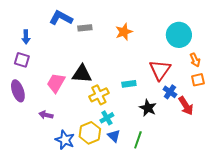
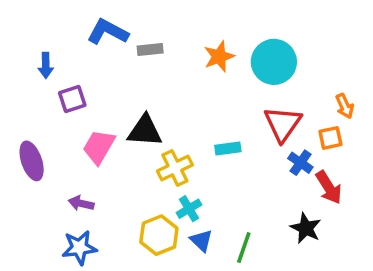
cyan circle: (179, 35) -> (274, 62), moved
purple square: (22, 60) -> (72, 99), moved, turned -35
orange square: (198, 80) -> (330, 138), moved
black star: (148, 108) -> (306, 228), moved
blue star: (65, 140) -> (79, 248), moved, turned -30

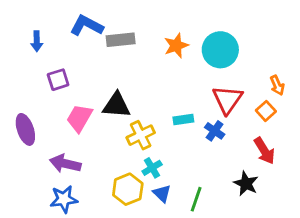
gray rectangle: (150, 49) -> (121, 40), size x1.4
blue arrow: (46, 65) -> (37, 41), moved
orange square: (330, 138) -> (266, 111), turned -30
blue cross: (300, 163) -> (215, 131), moved
purple arrow: (81, 203) -> (65, 164), size x1.5

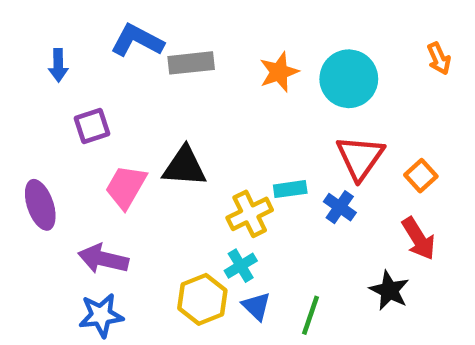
orange arrow: (277, 85) -> (439, 58), moved
yellow cross: (141, 135) -> (250, 214), moved

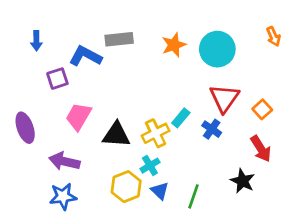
blue L-shape: (137, 40) -> (85, 56), moved
black triangle: (184, 167) -> (116, 135), moved
cyan rectangle: (290, 189) -> (181, 118), turned -42

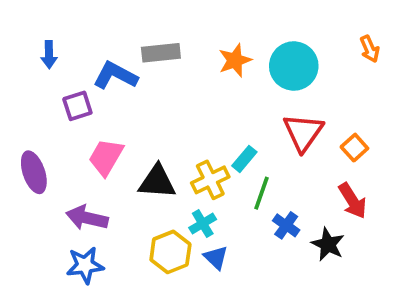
blue cross: (212, 129) -> (286, 225), moved
green line: (193, 196) -> (261, 193), moved

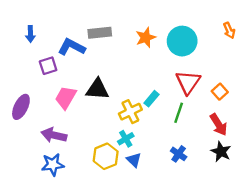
purple ellipse: (34, 172) -> (21, 107), turned 45
black triangle: (157, 182) -> (97, 89), moved
green line: (261, 193) -> (179, 113), moved
blue cross: (286, 225) -> (179, 154), moved
black star: (328, 244) -> (221, 152), moved

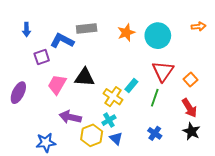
orange arrow: (229, 30) -> (199, 26), turned -72
yellow cross: (130, 112) -> (113, 97), turned -30
purple arrow: (54, 135) -> (70, 117), moved

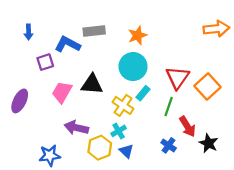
orange arrow: (199, 26) -> (216, 29), size x1.6
cyan circle: (158, 36) -> (133, 67), moved
orange square: (190, 79) -> (207, 87), size x1.6
red arrow: (189, 108) -> (187, 127), moved

